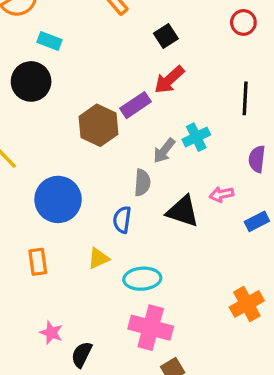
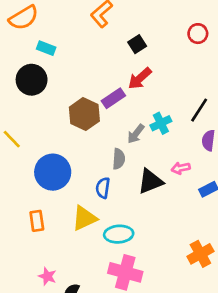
black line: (245, 98) -> (199, 110), moved, turned 30
black triangle: (183, 211) -> (150, 181), turned -40
yellow triangle: (98, 258) -> (84, 218), size x1.5

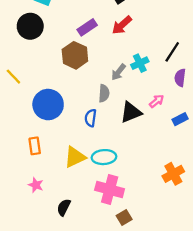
purple rectangle: (113, 98) -> (87, 27), moved
pink arrow: (181, 168) -> (157, 101), turned 152
yellow triangle: (84, 218) -> (75, 157), moved
pink star: (47, 276) -> (36, 185), moved

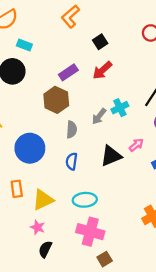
gray semicircle: (104, 93) -> (72, 130), moved
yellow triangle: (75, 157) -> (43, 200), moved
pink star: (36, 185) -> (38, 227), moved

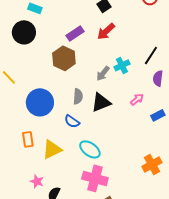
gray semicircle: (72, 130) -> (78, 96), moved
black triangle: (111, 156) -> (101, 102), moved
blue semicircle: (72, 161) -> (72, 121), moved, turned -63
cyan ellipse: (85, 200) -> (90, 149), turned 40
pink star: (38, 227) -> (37, 181), moved

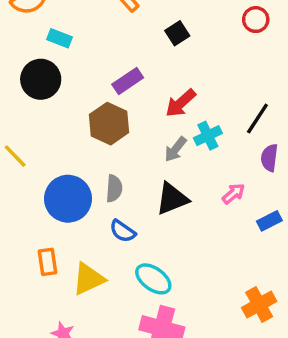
red arrow: (106, 31) -> (181, 103), moved
gray semicircle: (78, 96) -> (114, 188), moved

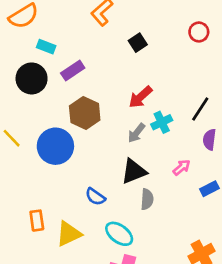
purple rectangle: (128, 81) -> (73, 70), moved
gray semicircle: (114, 188) -> (147, 199), moved
blue circle: (68, 199) -> (55, 146), moved

